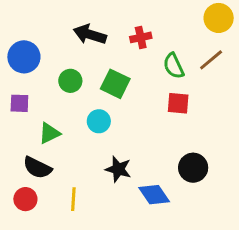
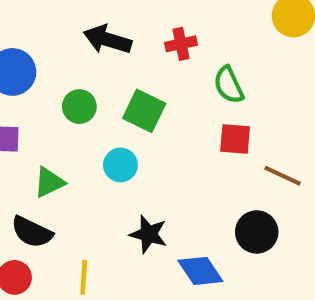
brown line: (211, 60) -> (283, 176), moved, turned 65

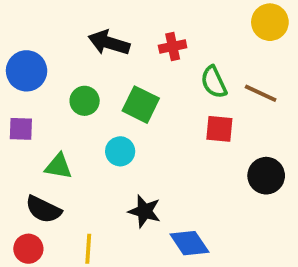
brown line: (283, 176) -> (261, 93), moved
green triangle: (49, 182) -> (58, 166), turned 36
black circle: (257, 232) -> (266, 176), moved

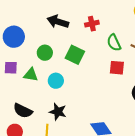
cyan circle: (120, 151) -> (56, 81), moved
green triangle: (58, 166) -> (31, 75), moved
black star: (144, 211) -> (58, 112), moved

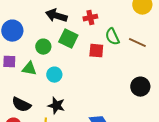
green square: (75, 55) -> (68, 39), moved
red square: (117, 68) -> (96, 51), moved

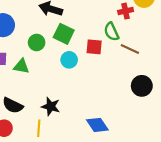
red cross: (90, 18) -> (126, 11), moved
brown line: (137, 43) -> (130, 49), moved
cyan circle: (54, 75) -> (69, 60), moved

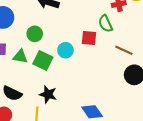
green square: (64, 34) -> (43, 60), moved
brown line: (130, 49) -> (124, 50), moved

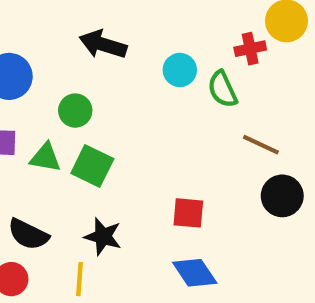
red square: (89, 38) -> (188, 213), moved
cyan circle: (65, 50) -> (180, 70), moved

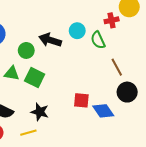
black arrow: (103, 44) -> (50, 40), moved
brown line: (261, 145) -> (117, 67), turned 36
blue diamond: (195, 273) -> (103, 111), moved
yellow line: (80, 279) -> (28, 133), turned 70

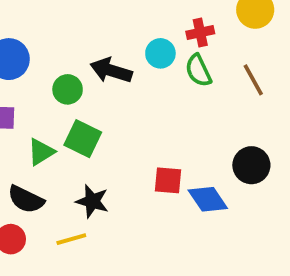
red cross: (112, 20) -> (200, 33), moved
brown line: (117, 67) -> (253, 80), moved
green triangle: (12, 73) -> (41, 152), moved, turned -42

